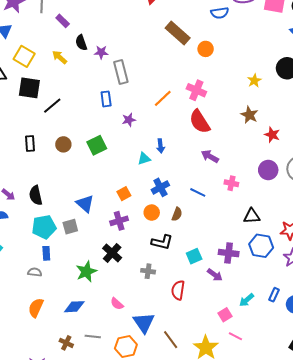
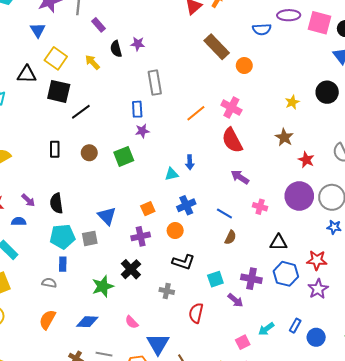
purple star: (101, 52) -> (138, 44), moved
purple star: (129, 120) -> (142, 131), moved
purple circle: (268, 170) -> (299, 196), size x1.4
brown semicircle: (177, 214) -> (230, 237), moved

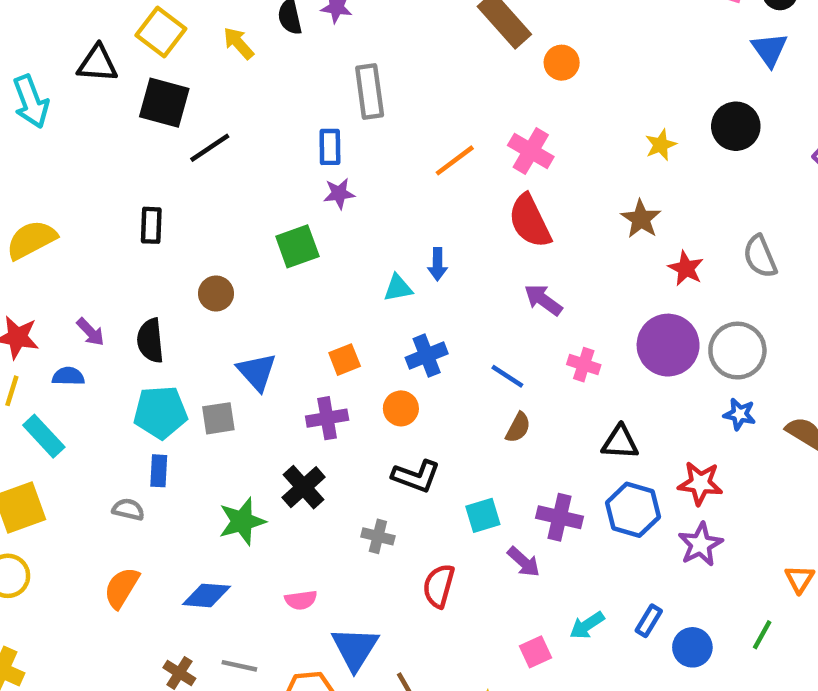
brown circle: (89, 153) -> (216, 293), moved
pink semicircle: (132, 322) -> (301, 600), turned -56

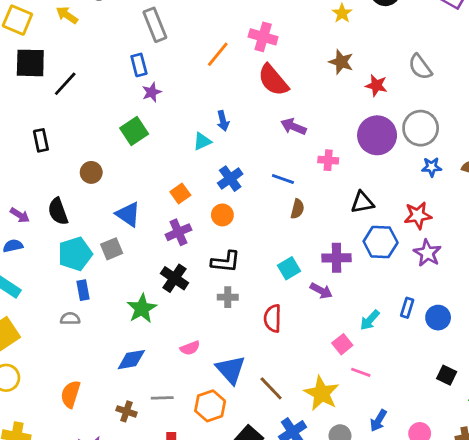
black L-shape: (416, 476) -> (226, 262), moved
orange semicircle: (122, 588) -> (71, 394), moved

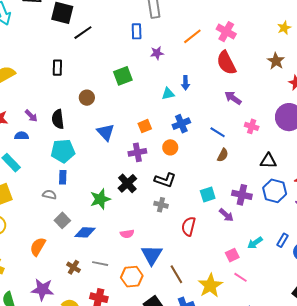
purple star: (152, 92) -> (157, 53), moved
gray square: (112, 249) -> (62, 220), moved, turned -35

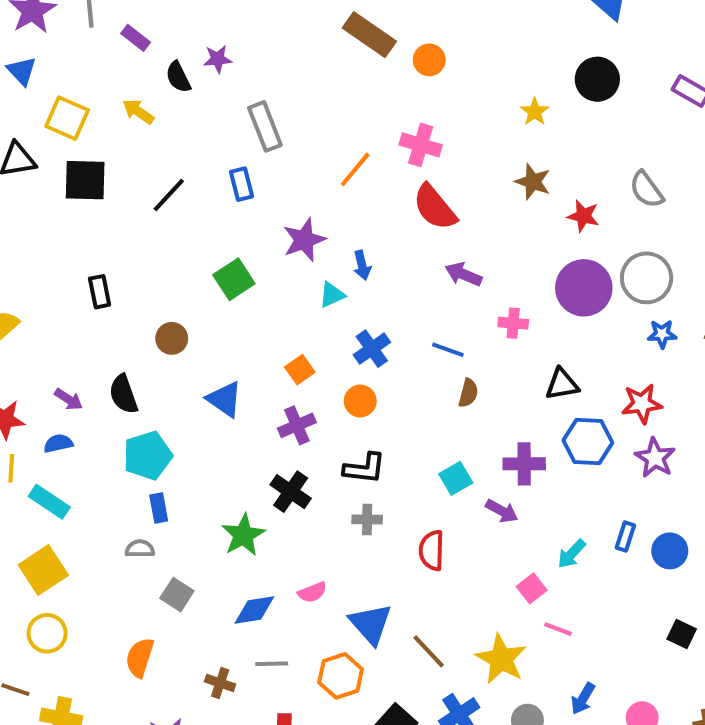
black line: (83, 33) -> (169, 195), moved
purple star: (157, 53) -> (304, 240), moved, size x1.5
blue diamond: (85, 232) -> (254, 610), moved

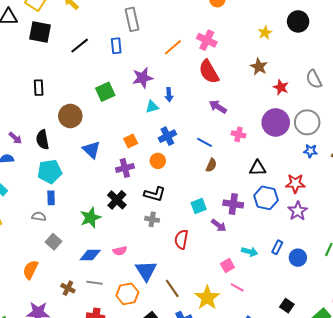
brown circle: (172, 338) -> (70, 116), size x1.5
cyan arrow: (572, 554) -> (250, 252), turned -126
black square: (682, 634) -> (287, 306), moved

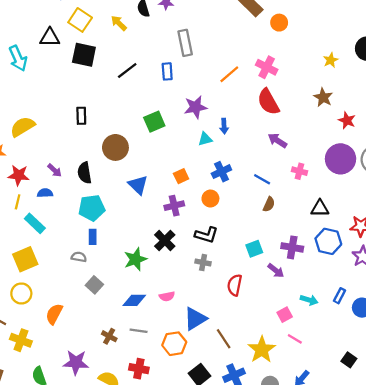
orange semicircle: (30, 270) -> (54, 314), moved
blue triangle: (146, 271) -> (195, 319), turned 30

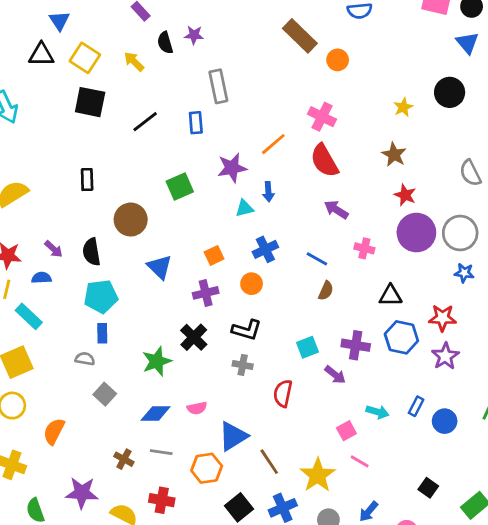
black triangle: (50, 38) -> (41, 55), moved
orange line: (229, 74) -> (273, 144), moved
red star: (347, 120) -> (405, 195), moved

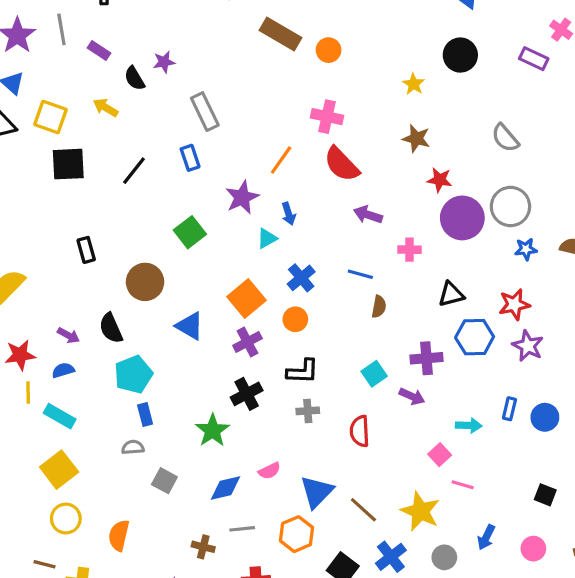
orange square: (214, 255) -> (246, 299), size x1.6
black cross: (194, 337) -> (247, 394), turned 32

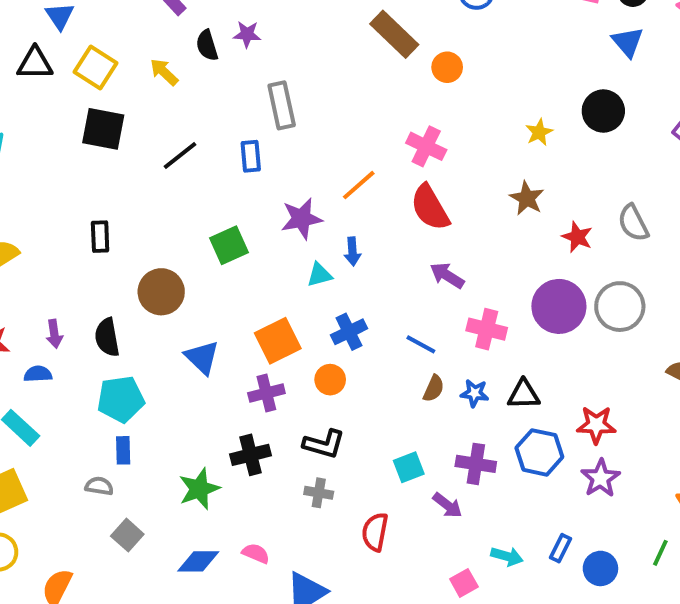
red star: (440, 180) -> (577, 237), moved
blue star: (526, 249) -> (475, 393), moved
pink cross: (410, 250) -> (487, 329), size x1.4
purple arrow: (68, 335) -> (54, 334), turned 40
pink semicircle: (269, 471) -> (256, 553), turned -145

